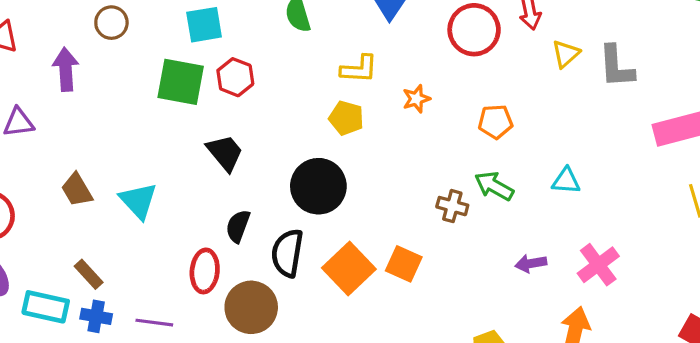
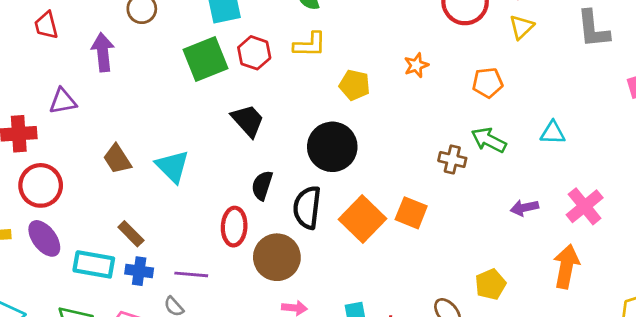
yellow triangle: (566, 54) -> (522, 27), moved
yellow L-shape: (359, 69) -> (310, 45), moved
green square: (181, 82) -> (206, 59), turned -30

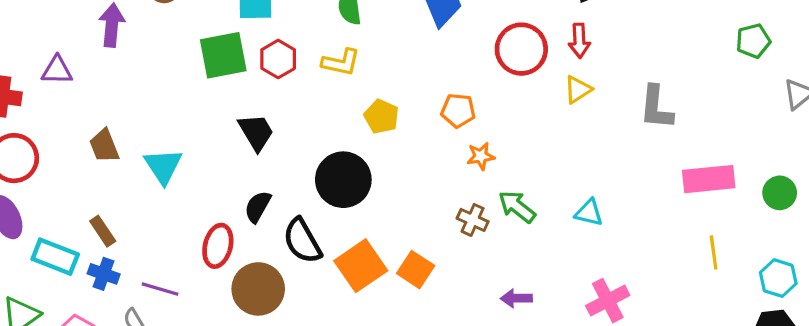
orange star: (416, 65) -> (481, 156), moved
orange pentagon: (488, 83) -> (458, 111), moved
black semicircle: (307, 207) -> (302, 241), turned -48
purple arrow: (524, 208) -> (516, 298), moved

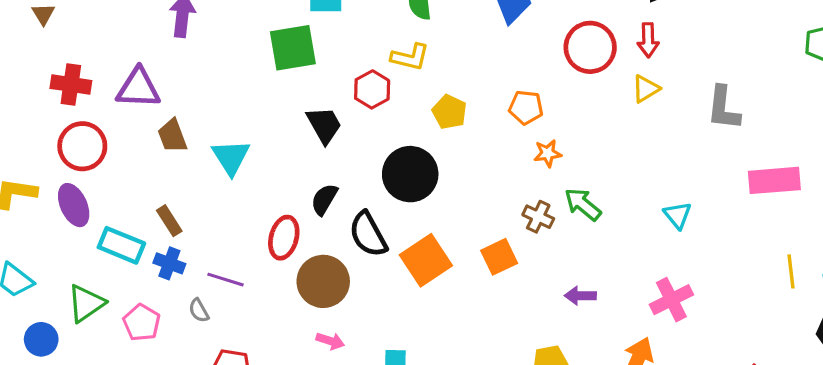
red hexagon: (278, 59) -> (372, 89), moved
purple triangle: (57, 70) -> (138, 88), moved, size x1.4
cyan triangle: (589, 213) -> (678, 215), moved, turned 36
yellow line: (714, 252) -> (791, 271), moved
orange square: (416, 270) -> (499, 257), moved, turned 30

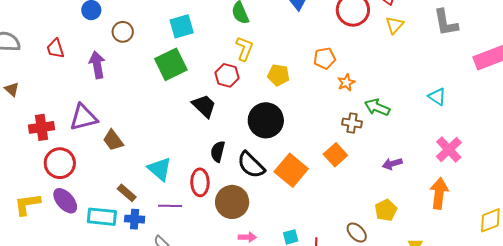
yellow L-shape: (410, 57) -> (244, 49), turned -65
cyan triangle: (231, 157) -> (160, 169), moved
purple line: (225, 280) -> (170, 206), moved

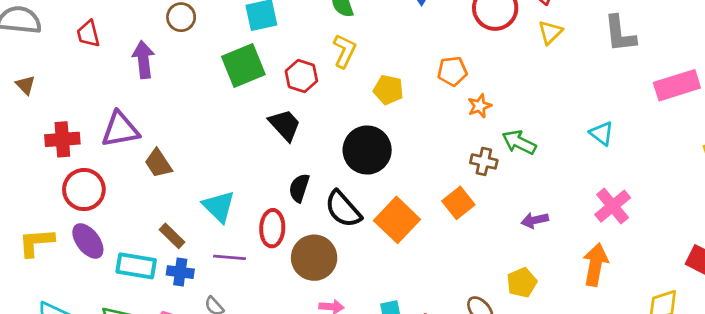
red hexagon: (227, 75) -> (301, 76), moved

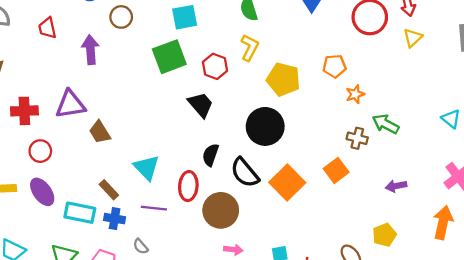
yellow pentagon: (388, 90) -> (283, 79), size x1.4
red circle: (84, 190) -> (40, 151), size x0.7

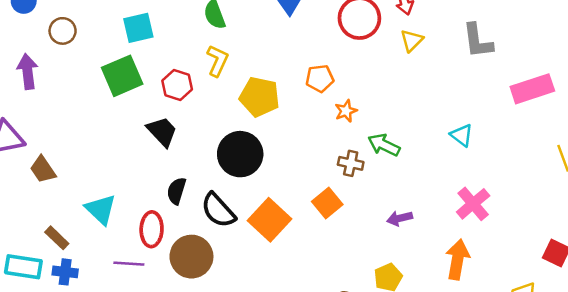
purple line: (154, 208) -> (129, 264), moved

